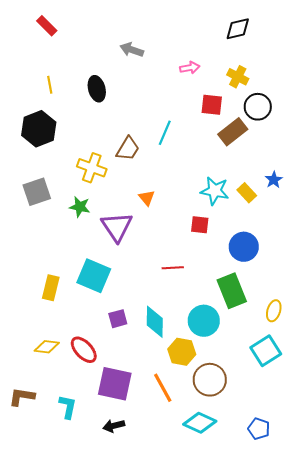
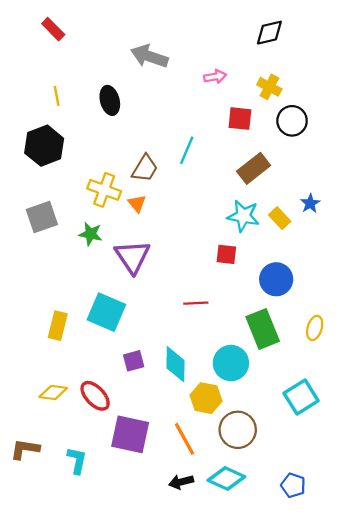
gray arrow: (132, 50) -> (149, 56), size x1.4
brown rectangle: (233, 132) -> (254, 168), moved
orange triangle: (147, 198) -> (137, 203), moved
yellow ellipse: (274, 311) -> (315, 328), moved
black arrow: (114, 426) -> (181, 482), moved

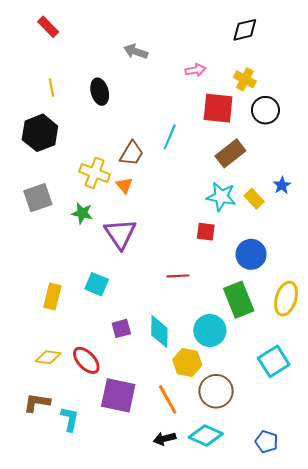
gray arrow: (149, 56) -> (136, 51), size x0.7
red square: (240, 119) -> (218, 108), size x1.4
cyan square: (106, 312) -> (97, 284), size x0.7
yellow ellipse: (315, 328) -> (286, 299), size x1.5
brown L-shape: (25, 449) -> (37, 403), moved

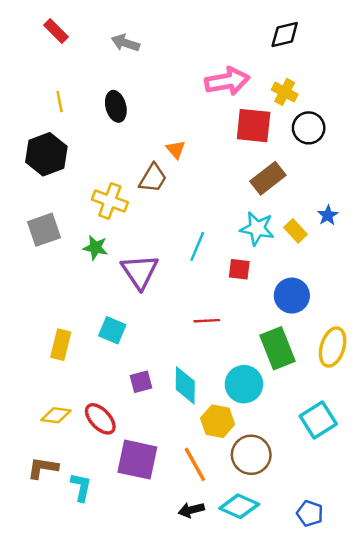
gray arrow: (136, 51) -> (125, 43), moved
pink arrow: (195, 70) -> (227, 81), size x1.8
cyan line: (170, 137) -> (197, 246), moved
orange triangle: (124, 185) -> (176, 149), moved

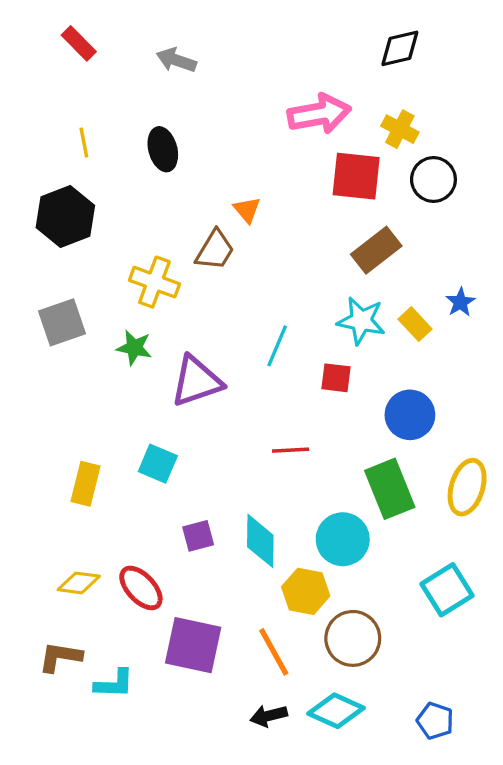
purple triangle: (140, 272) -> (196, 381), turned 45
cyan L-shape: (81, 487) -> (114, 684), turned 80

